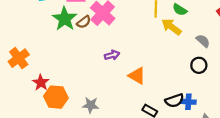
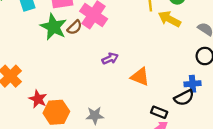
blue cross: (188, 102) -> (192, 84), moved

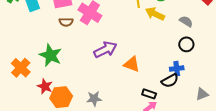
green star: (54, 27) -> (51, 55), moved
brown semicircle: (75, 27) -> (66, 22), moved, turned 48
purple arrow: (110, 59) -> (105, 50), size x1.6

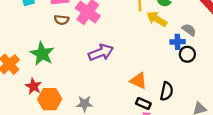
orange triangle: (132, 64) -> (138, 81), moved
blue cross: (177, 69) -> (178, 42), moved
black semicircle: (170, 81) -> (167, 91), turned -54

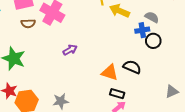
purple arrow: (101, 52) -> (70, 50), size x0.6
black semicircle: (167, 91) -> (132, 67), moved, turned -72

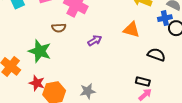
brown semicircle: (28, 23) -> (59, 28), moved
orange triangle: (110, 72) -> (131, 30), moved

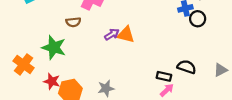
orange triangle: (131, 30) -> (126, 35), moved
black semicircle: (156, 55) -> (187, 67), moved

